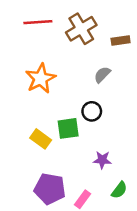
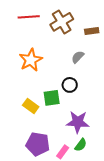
purple star: (102, 160) -> (78, 122), size x1.6
green semicircle: (119, 190) -> (81, 145), moved

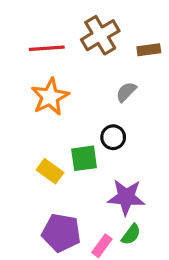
red line: (29, 17) -> (47, 48), moved

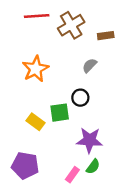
red line: (47, 48) -> (37, 16), moved
purple pentagon: (61, 233) -> (25, 165), moved

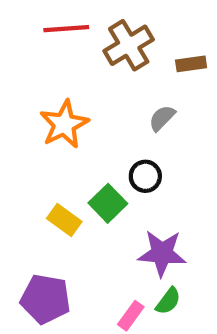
green square: (60, 113) -> (108, 203), turned -36

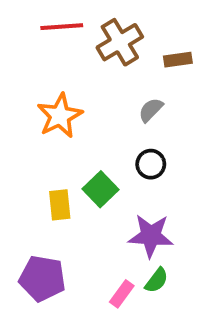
black circle: (145, 176) -> (151, 164), moved
yellow rectangle: (64, 220) -> (60, 205), turned 48

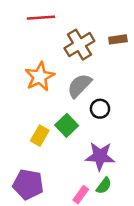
brown cross: (120, 42) -> (79, 45), moved
gray semicircle: (151, 110) -> (79, 86), moved, size x1.5
yellow rectangle: (60, 205) -> (40, 136), turned 36

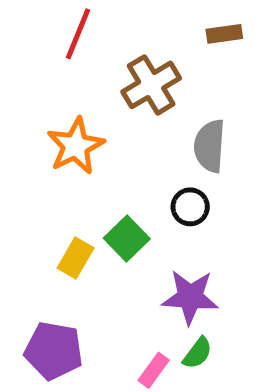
red line: (41, 18) -> (78, 34), turned -64
brown rectangle: (118, 39) -> (224, 34), moved
gray semicircle: (79, 86) -> (210, 146), moved, turned -40

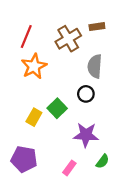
red line: (78, 34) -> (26, 36), moved
brown rectangle: (224, 34) -> (97, 27), moved
green semicircle: (197, 353) -> (102, 161), moved

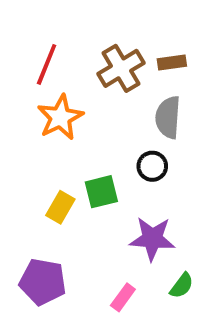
brown rectangle: (97, 27) -> (172, 62), moved
green square: (57, 108) -> (101, 192), turned 30

